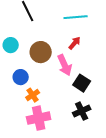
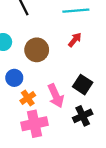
pink arrow: (65, 65) -> (56, 96), moved

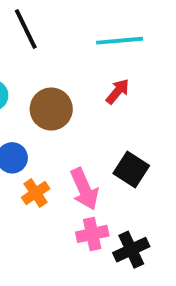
black cross: (83, 116) -> (131, 250), moved
pink cross: (34, 124) -> (92, 234), moved, size x0.7

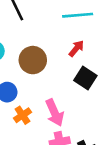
black square: (131, 170) -> (85, 78), moved

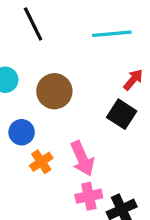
red arrow: (76, 48) -> (133, 80), moved

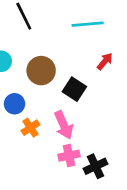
black square: (122, 114) -> (74, 89), moved

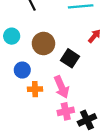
orange cross: (30, 128) -> (35, 89), turned 32

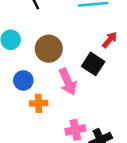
black square: (70, 58) -> (93, 64), moved
pink arrow: (62, 87) -> (68, 82), moved

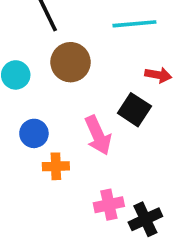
red arrow: (110, 40) -> (158, 75), turned 60
brown circle: (49, 49) -> (71, 62), moved

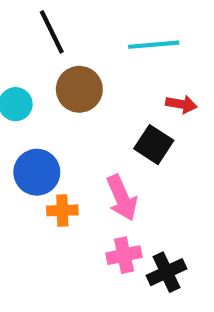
blue circle: (34, 133) -> (37, 172), size x1.4
pink arrow: (98, 135) -> (122, 198), moved

